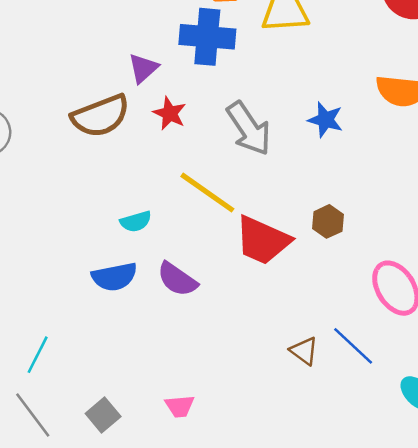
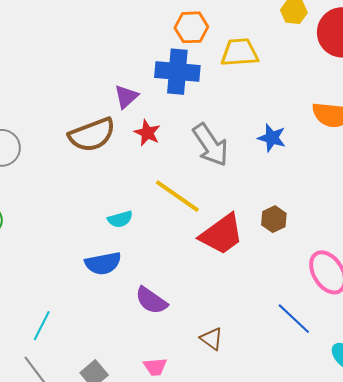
red trapezoid: (263, 240) -> (222, 234), turned -60
purple semicircle: (177, 279) -> (151, 301), moved
brown triangle: (304, 351) -> (212, 339), moved

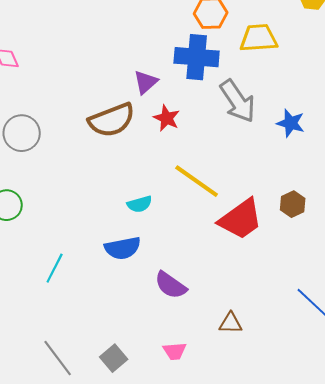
gray arrow: (211, 145) -> (238, 101), moved
cyan line: (42, 326) -> (55, 268), moved
brown triangle: (212, 339) -> (231, 323), turned -35

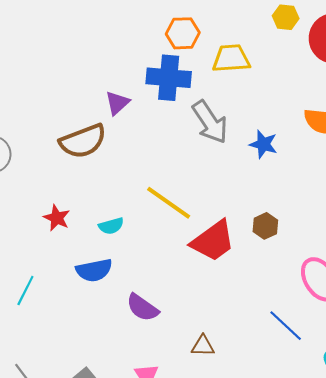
red star: (167, 118) -> (57, 218), moved

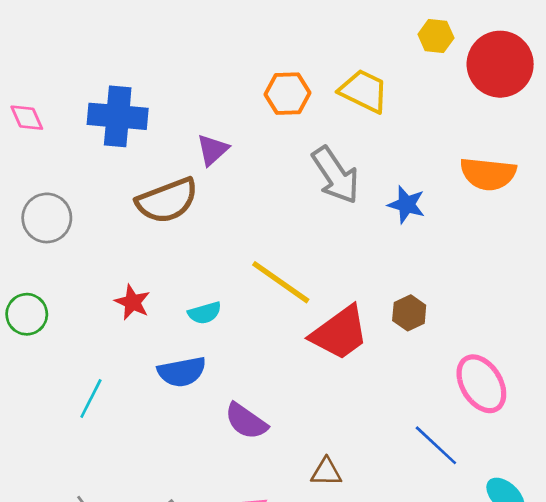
orange hexagon: (183, 33) -> (287, 94), moved
yellow trapezoid: (231, 59) -> (364, 91), turned 30
blue cross: (169, 78) -> (118, 116), moved

